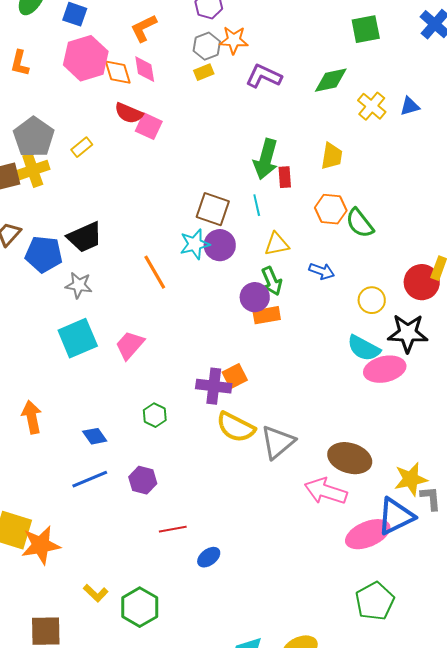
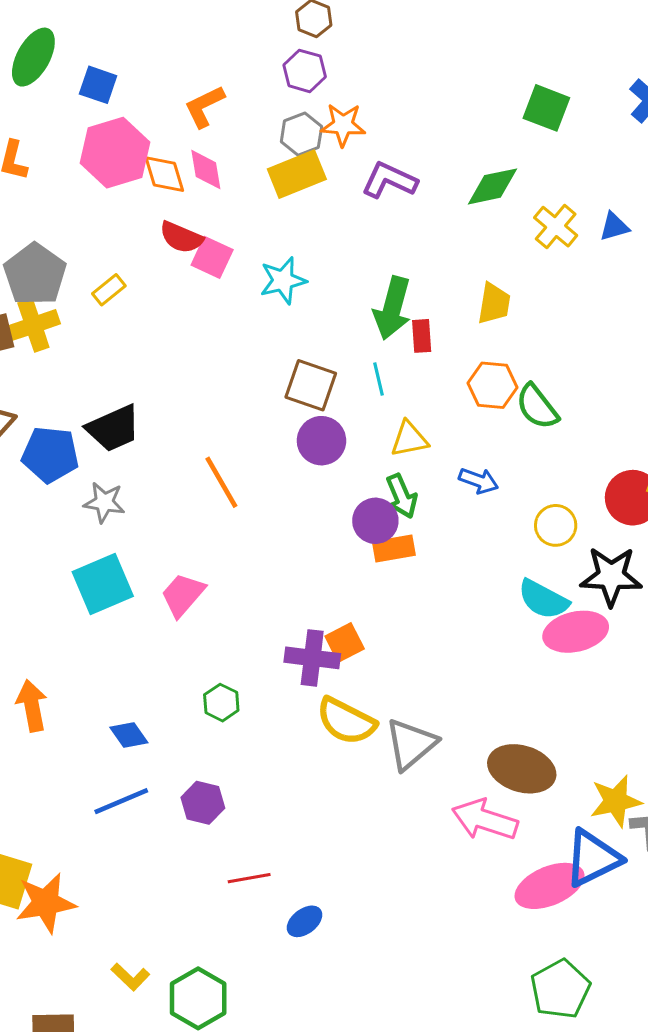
green square: (366, 29) -> (546, 108), turned 32
yellow rectangle: (204, 72) -> (297, 174), size x1.8
cyan star: (195, 244) -> (283, 280), moved

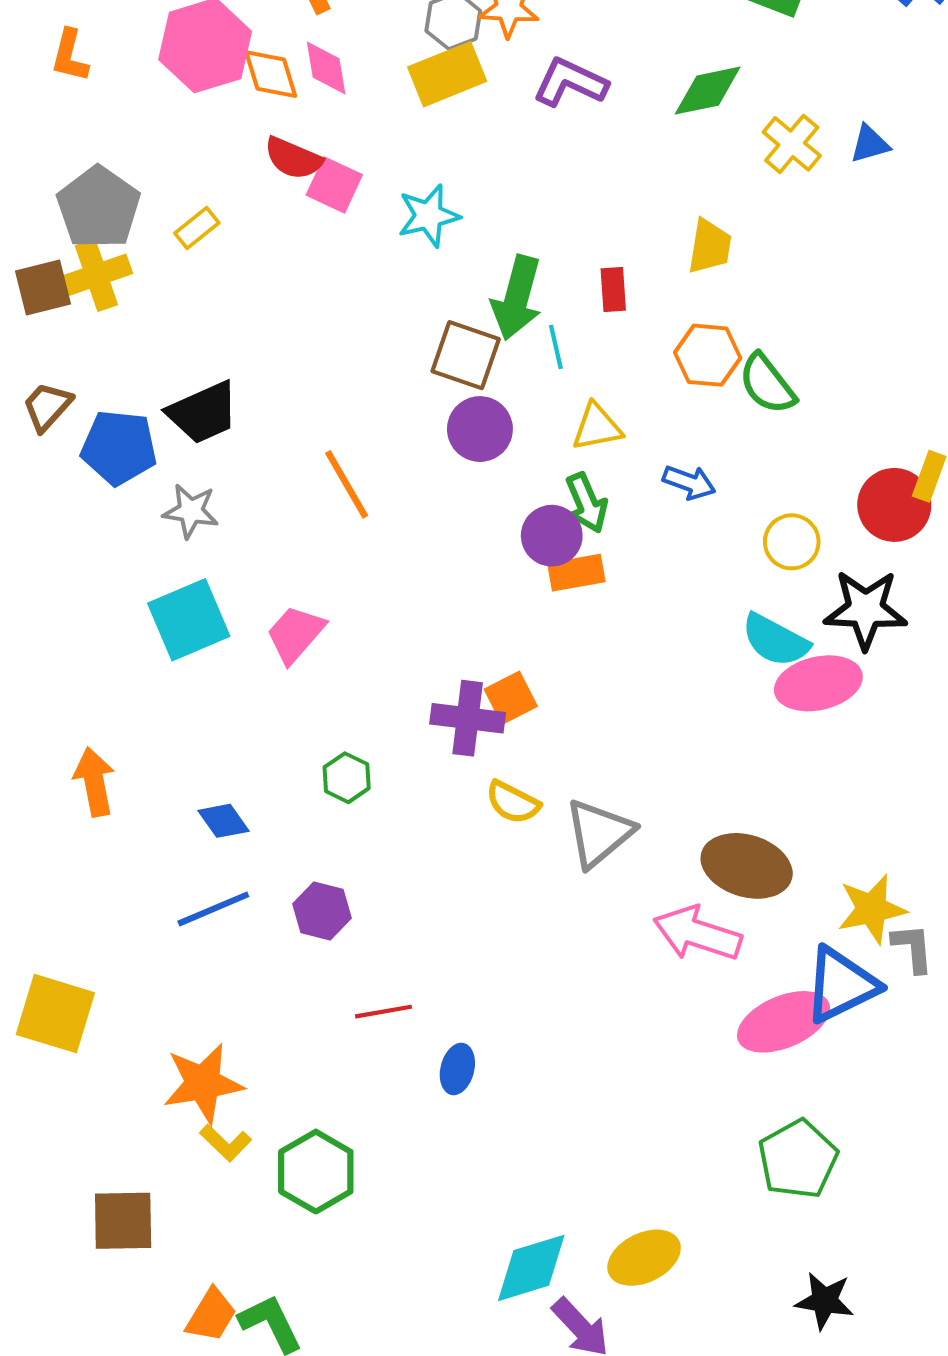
green arrow: (392, 308) -> (517, 298), moved
yellow semicircle: (346, 721) -> (513, 802), size x0.7
orange star: (46, 903) -> (203, 1083), moved
blue ellipse: (305, 921) -> (457, 1069), turned -39

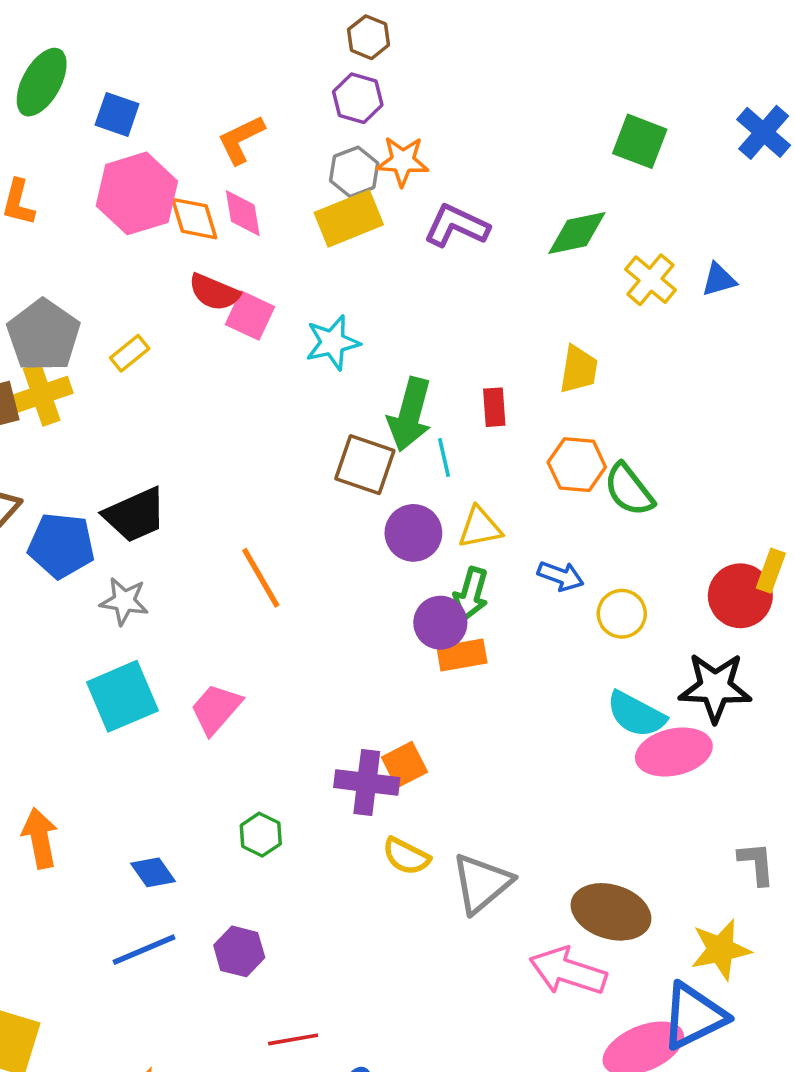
purple circle: (480, 429) -> (413, 533), moved
green arrow: (587, 503) -> (471, 594), turned 39
yellow circle: (792, 542) -> (622, 614), moved
gray L-shape: (913, 948) -> (756, 863), moved

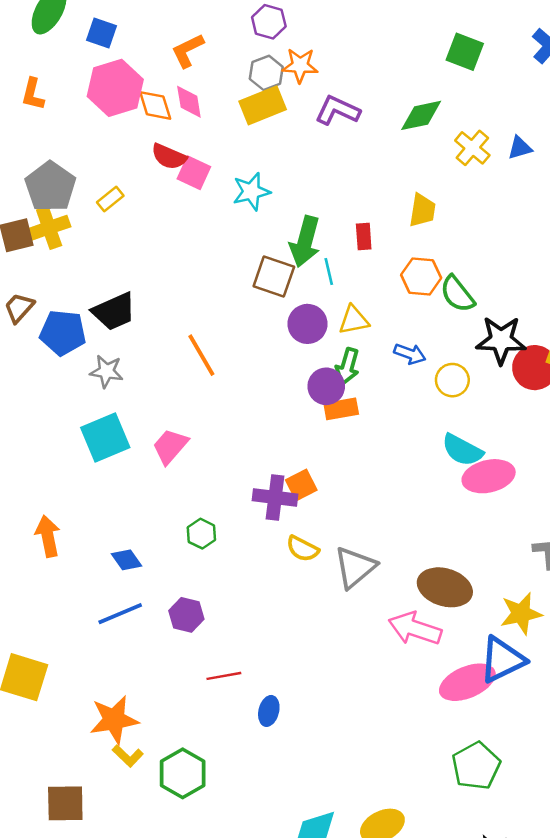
black star: (715, 687) -> (501, 340), moved

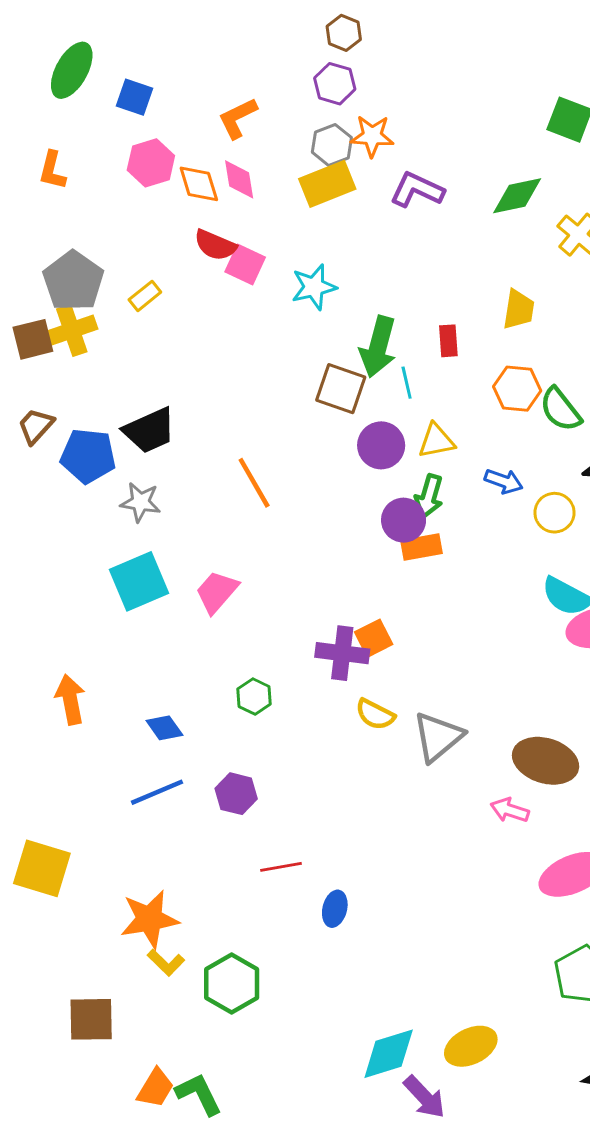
pink hexagon: (115, 88) -> (151, 163), size x0.7
pink arrow: (415, 629) -> (510, 810), size x0.6

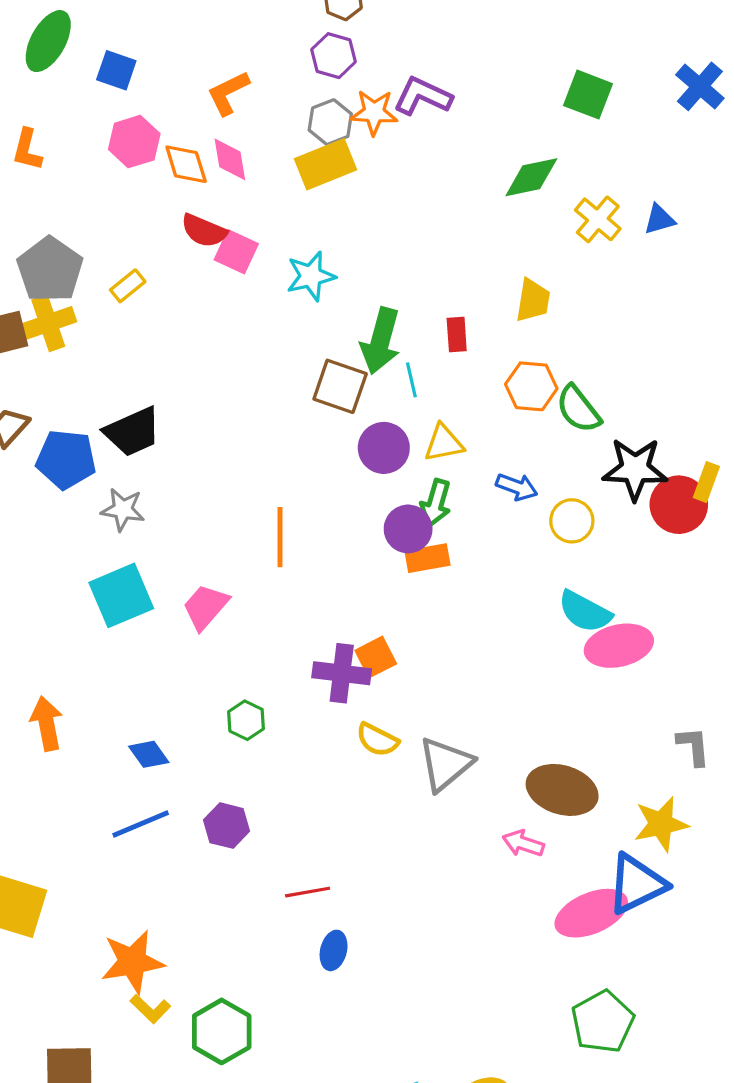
purple L-shape: (417, 190) -> (423, 96), moved
orange line: (254, 483) -> (280, 537), moved, turned 30
red line: (281, 867) -> (308, 892), moved

